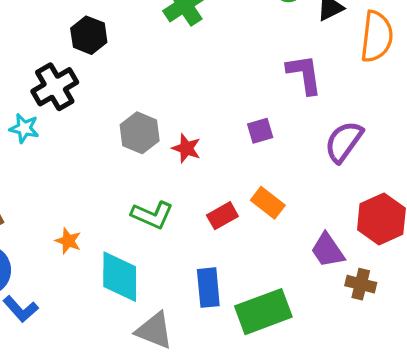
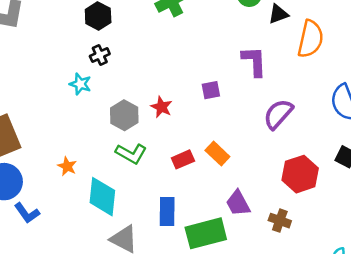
black cross: (55, 87) -> (100, 55), moved, size x0.6
cyan star: (24, 128) -> (80, 84), moved
purple square: (260, 131) -> (211, 90), moved
gray hexagon: (140, 133) -> (124, 115), moved
purple trapezoid: (328, 250) -> (238, 203), moved

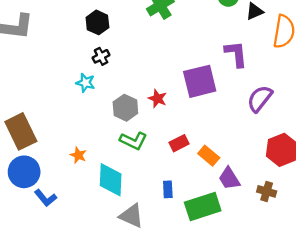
purple square: (211, 90) -> (200, 81), size x2.0
orange rectangle: (217, 153) -> (209, 156), moved
blue rectangle: (167, 211) -> (168, 189), size x0.7

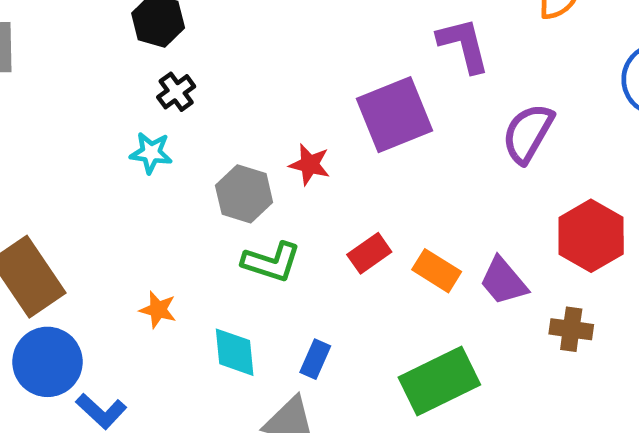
purple trapezoid: (229, 179) -> (503, 281), moved
cyan diamond: (111, 180) -> (235, 352), size x0.7
blue rectangle: (168, 189) -> (315, 359), moved, turned 35

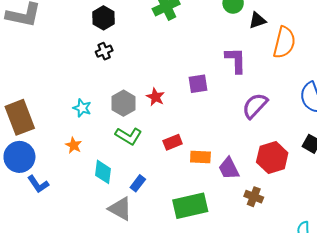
purple square: (395, 115) -> (198, 84), size x0.6
cyan star: (151, 153) -> (82, 108), moved
orange rectangle: (437, 271) -> (200, 157), turned -42

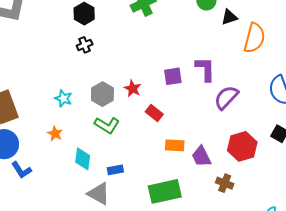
purple L-shape: (236, 60) -> (205, 69), moved
red rectangle: (173, 142) -> (154, 113), moved, turned 60
blue rectangle: (138, 183) -> (115, 170), turned 42

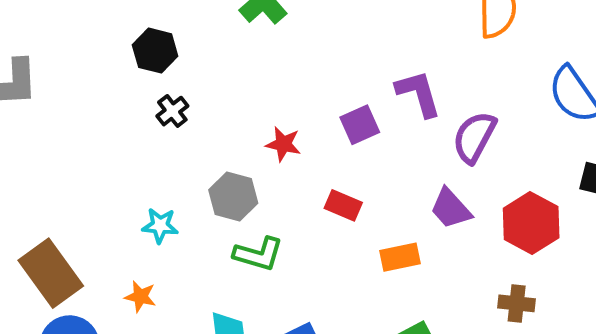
red star: (133, 89) -> (283, 144), moved
orange star: (55, 134) -> (140, 297), moved
purple trapezoid: (201, 156) -> (451, 209), moved

